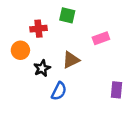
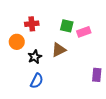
green square: (67, 15) -> (67, 26), moved
blue semicircle: (59, 91) -> (37, 81), moved

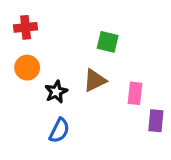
red cross: (32, 24) -> (26, 27), moved
pink rectangle: (84, 32) -> (135, 93), moved, turned -64

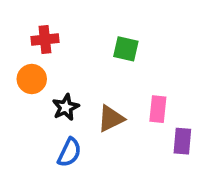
red cross: (26, 27) -> (45, 39), moved
brown triangle: (95, 80) -> (111, 119), moved

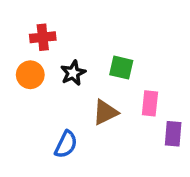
green square: (126, 49) -> (121, 68), moved
black star: (66, 107) -> (73, 73), moved

